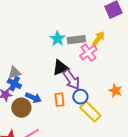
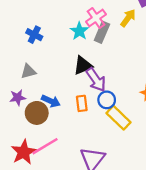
yellow arrow: (98, 39) -> (128, 18), moved
gray rectangle: (76, 40) -> (102, 32), turned -60
pink cross: (88, 53) -> (96, 18), moved
blue cross: (14, 84) -> (34, 35), moved

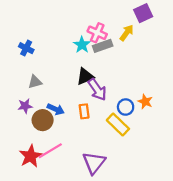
pink cross: (96, 18) -> (97, 33), turned -30
gray rectangle: (102, 32) -> (103, 46), turned 48
blue cross: (34, 35) -> (26, 48), moved
blue circle: (107, 100) -> (126, 107), moved

